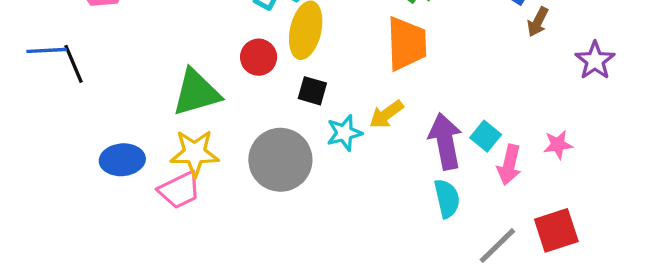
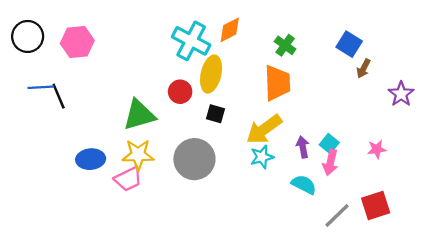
yellow arrow: (386, 114) -> (264, 129), size x1.6
cyan star: (344, 133) -> (262, 157), moved
purple arrow: (445, 141) -> (303, 147), size x0.6
pink arrow: (509, 165) -> (330, 162), moved
cyan semicircle: (447, 198) -> (304, 185), turned -50

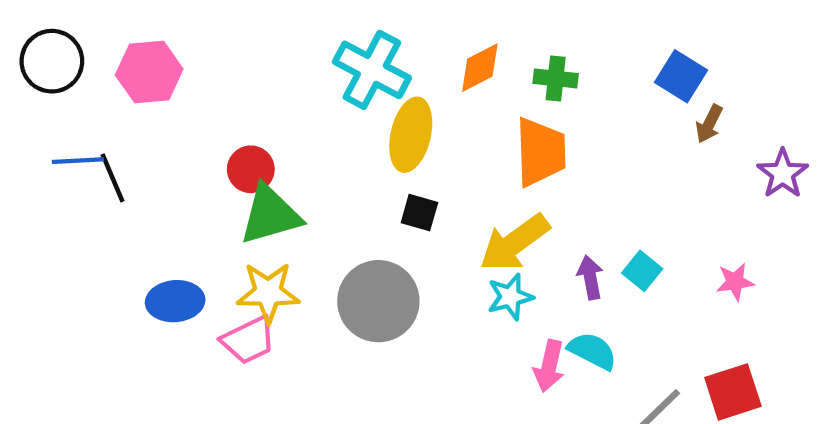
orange diamond: (230, 30) -> (480, 68), moved
green cross: (285, 45) -> (556, 78), turned -30
red circle: (180, 92) -> (251, 169), moved
pink arrow: (330, 162) -> (549, 366), moved

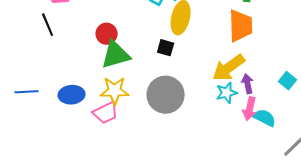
blue line: (78, 161) -> (27, 92), moved
black line: (112, 178) -> (48, 25), moved
black square: (419, 213) -> (166, 48), moved
purple arrow: (590, 277) -> (248, 84), moved
pink arrow: (549, 366) -> (250, 109), moved

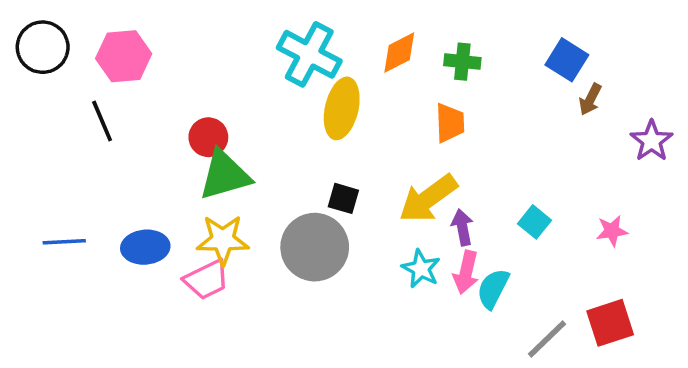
orange trapezoid: (241, 26) -> (450, 123), size x0.7
black square: (166, 48) -> (343, 198), moved
cyan star: (227, 93) -> (421, 269), moved, turned -30
cyan semicircle: (265, 118) -> (493, 289), turned -90

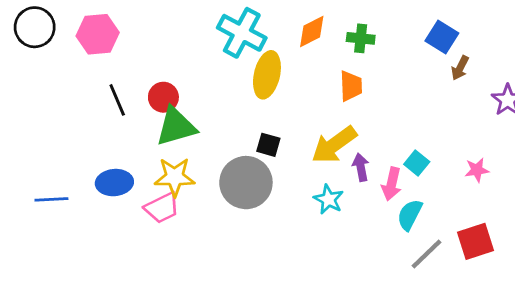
black line: (102, 121) -> (117, 100), moved
blue line: (64, 242) -> (51, 199), moved
pink arrow: (466, 272) -> (392, 184), moved
cyan semicircle: (493, 289) -> (410, 215), moved

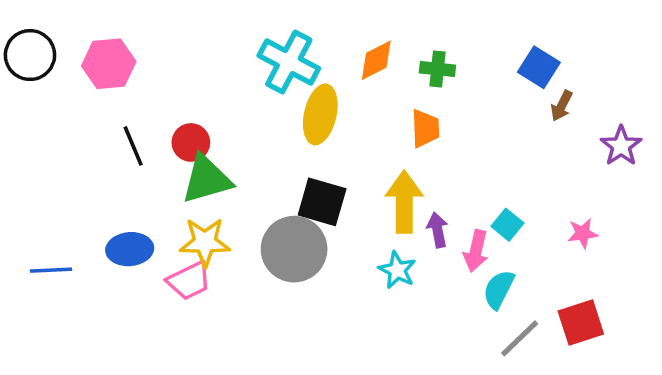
black square: (268, 145) -> (322, 202), size x1.6
yellow arrow: (334, 145) -> (404, 202), turned 126

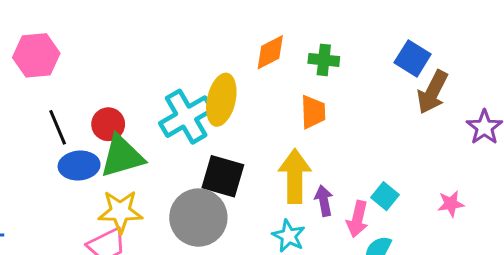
cyan cross: (289, 62) -> (186, 117), moved, turned 32
brown arrow: (562, 106) -> (432, 92), size x1.6
blue ellipse: (130, 249) -> (79, 166), moved

